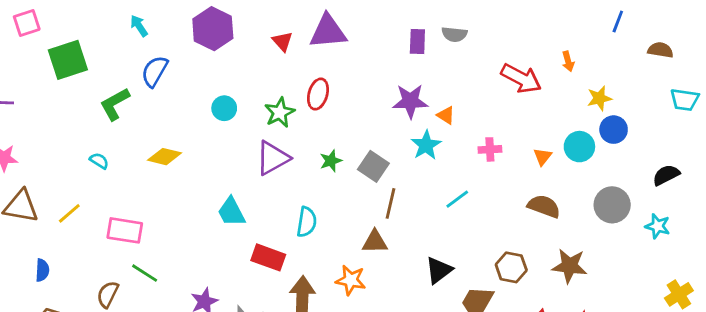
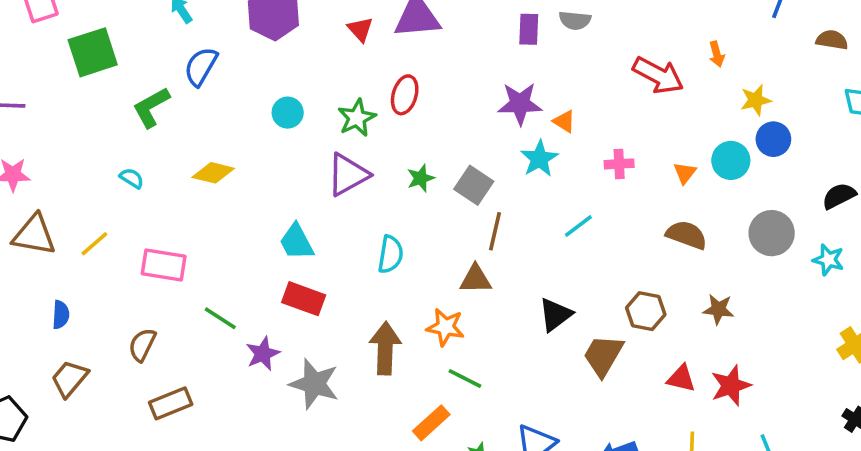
red rectangle: (268, 257) -> (304, 299), moved
brown star: (569, 266) -> (718, 309), size x0.7
green line: (145, 273) -> (220, 318), moved

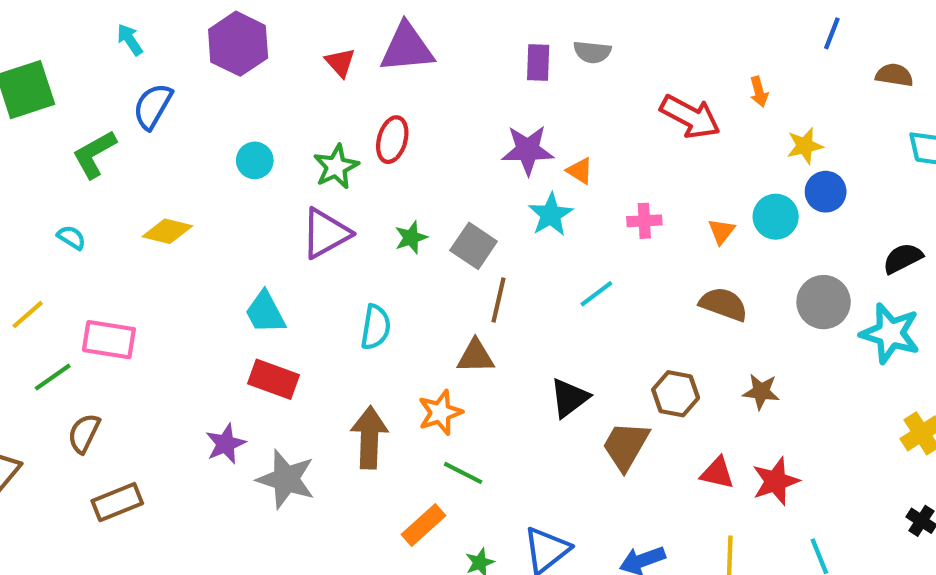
cyan star: (828, 260) -> (890, 333), size x1.6
green line: (220, 318) -> (53, 377), moved, turned -68
orange star: (445, 327) -> (440, 413), turned -30

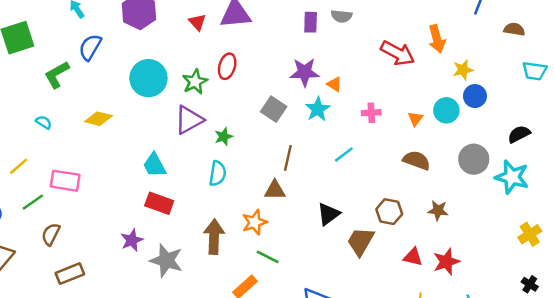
orange arrow: (759, 92) -> (437, 39), size x1.6
cyan circle: (255, 160) -> (148, 78), size x1.8
green star: (411, 237) -> (224, 137), moved
gray square: (474, 246) -> (274, 109), moved

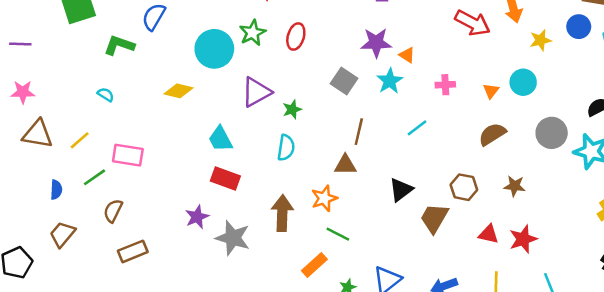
green L-shape: (57, 75) -> (119, 45), turned 48
green star: (195, 82) -> (253, 33), moved
blue circle: (475, 96) -> (579, 27), moved
yellow diamond: (98, 119) -> (178, 91), moved
brown semicircle: (417, 160) -> (492, 134), turned -52

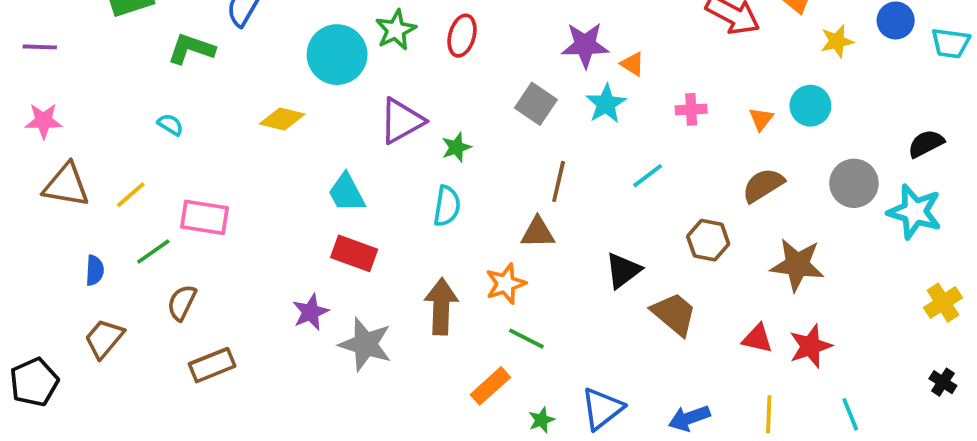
brown star: (515, 186) -> (797, 265), size x1.6
brown hexagon: (464, 187) -> (708, 240), moved
brown trapezoid: (434, 218) -> (674, 314), turned 100

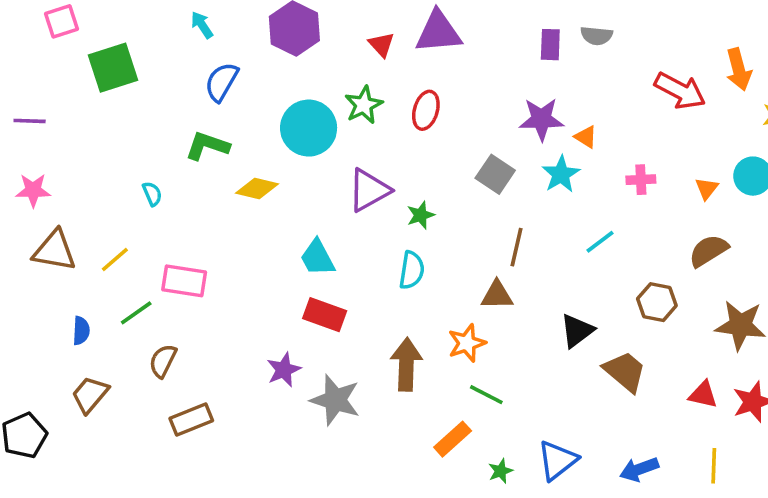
green L-shape: (191, 49) -> (207, 146), moved
cyan semicircle: (170, 125) -> (152, 194), turned 35

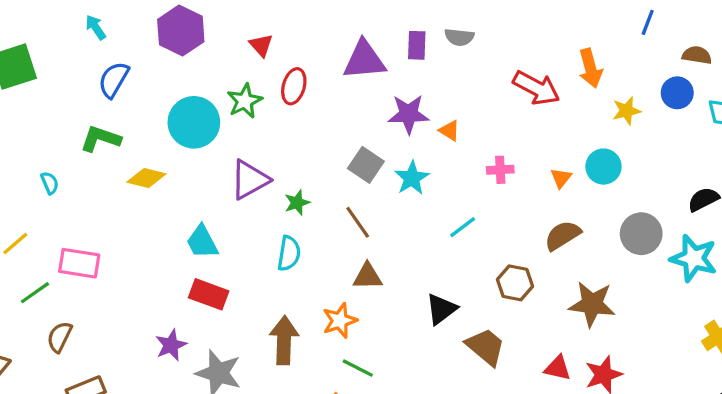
purple triangle: (438, 32) -> (364, 60), moved
red ellipse: (426, 110) -> (294, 86), moved
cyan star: (561, 174) -> (412, 178), moved
brown line: (517, 247) -> (358, 222), moved, turned -48

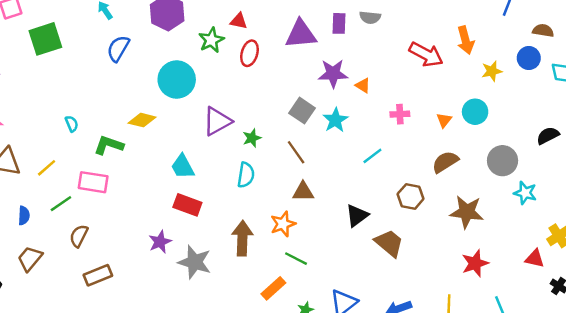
red triangle: (261, 45) -> (239, 21), moved, turned -36
green star: (245, 101) -> (211, 40), moved
green L-shape: (100, 139) -> (109, 145), moved
cyan star: (694, 258) -> (525, 193), moved, size x0.7
red triangle: (558, 368) -> (535, 259), moved

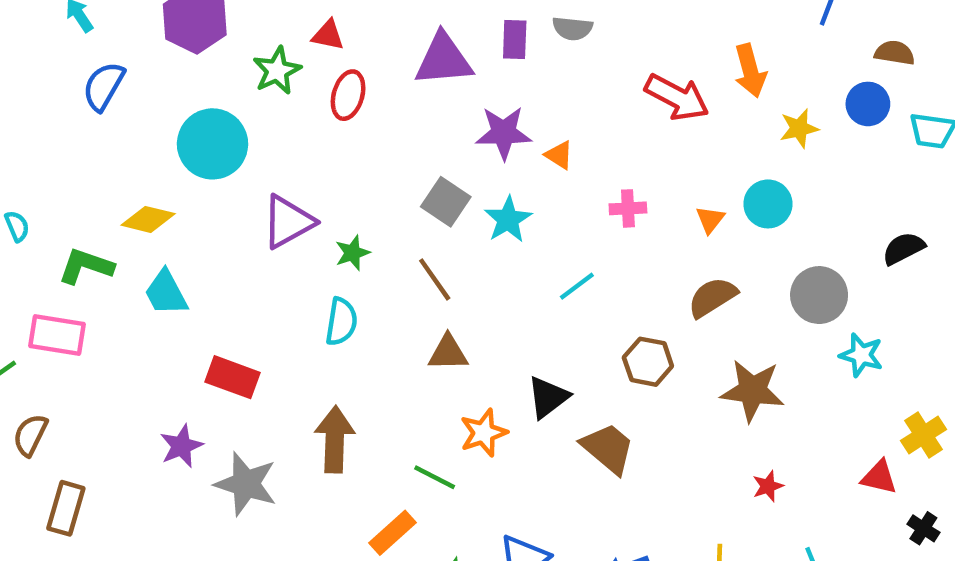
cyan trapezoid: (183, 167) -> (166, 293), moved
orange star: (283, 224) -> (484, 433), moved
red star: (475, 263) -> (768, 486), size x0.6
brown rectangle: (98, 275) -> (66, 508), turned -52

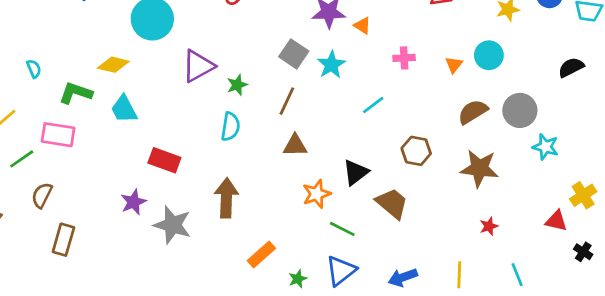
black semicircle: (903, 248) -> (571, 67), moved
brown line: (435, 279) -> (287, 101), turned 60
brown semicircle: (712, 297) -> (473, 112), moved
green line: (435, 477) -> (342, 229), moved

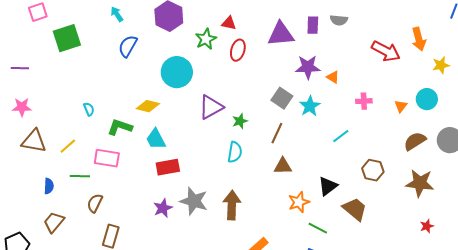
green line: (22, 159) -> (80, 176), turned 36
red rectangle: (164, 160) -> (168, 167), moved, turned -30
gray star: (173, 225) -> (194, 201), moved

